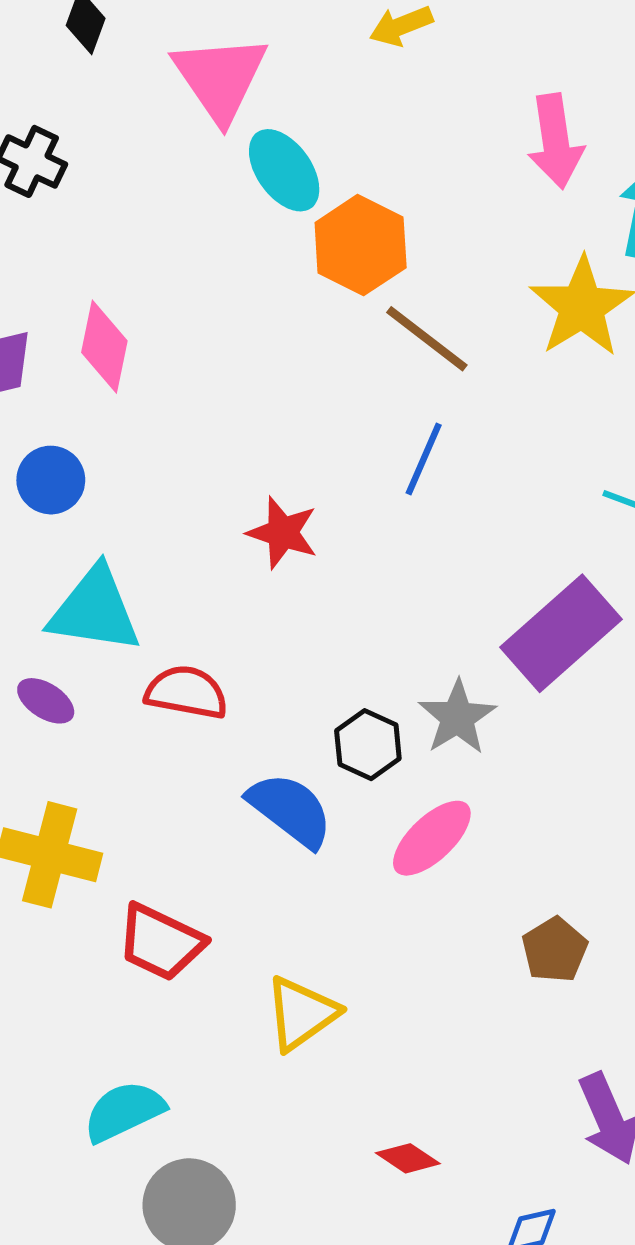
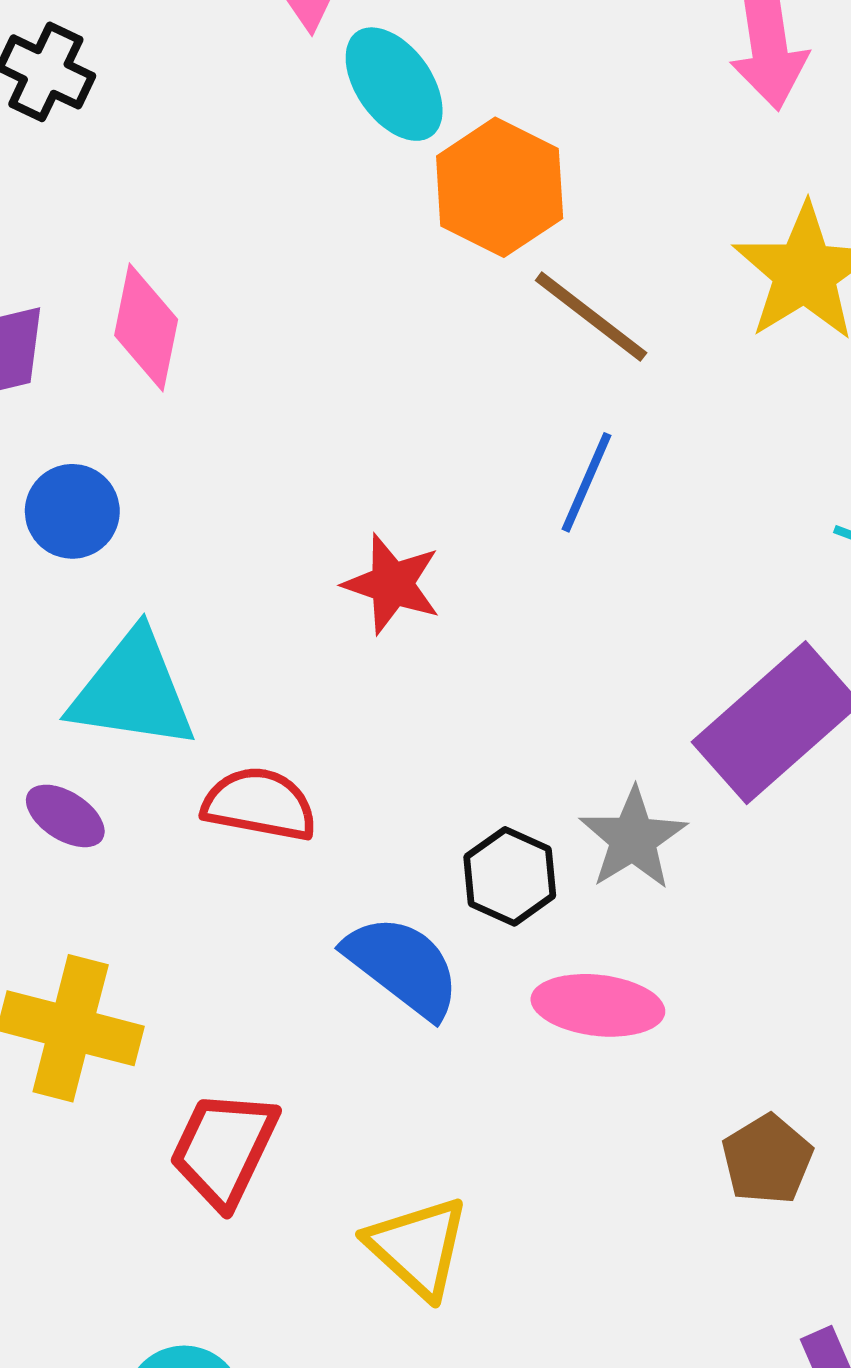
pink ellipse: (432, 838) -> (598, 1005), turned 50
red trapezoid: (161, 942) -> (224, 1149), turned 90
yellow triangle: (301, 1013) -> (418, 1247), turned -42

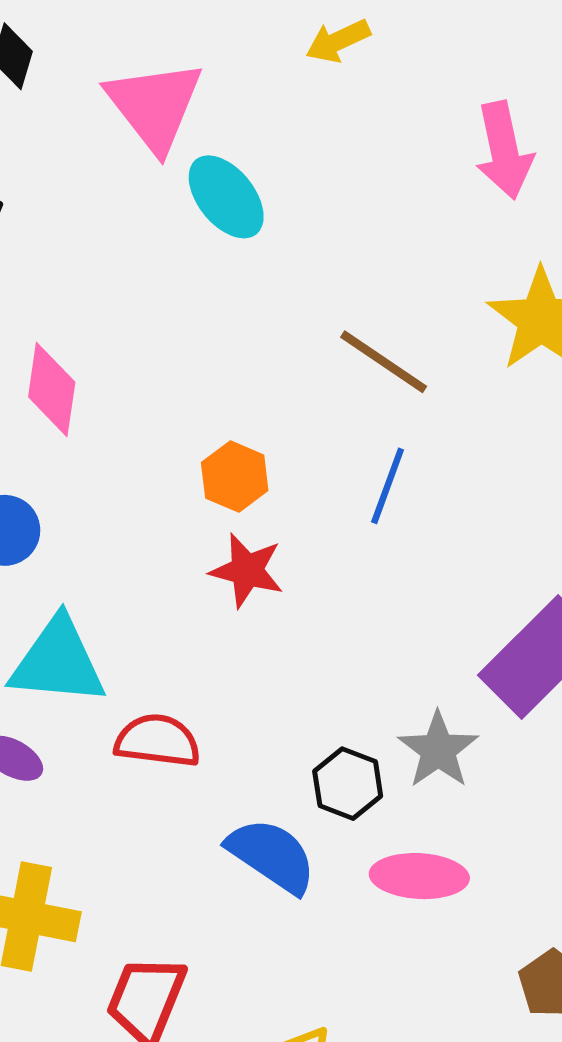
orange hexagon: (500, 187) -> (235, 477), moved, size x0.7

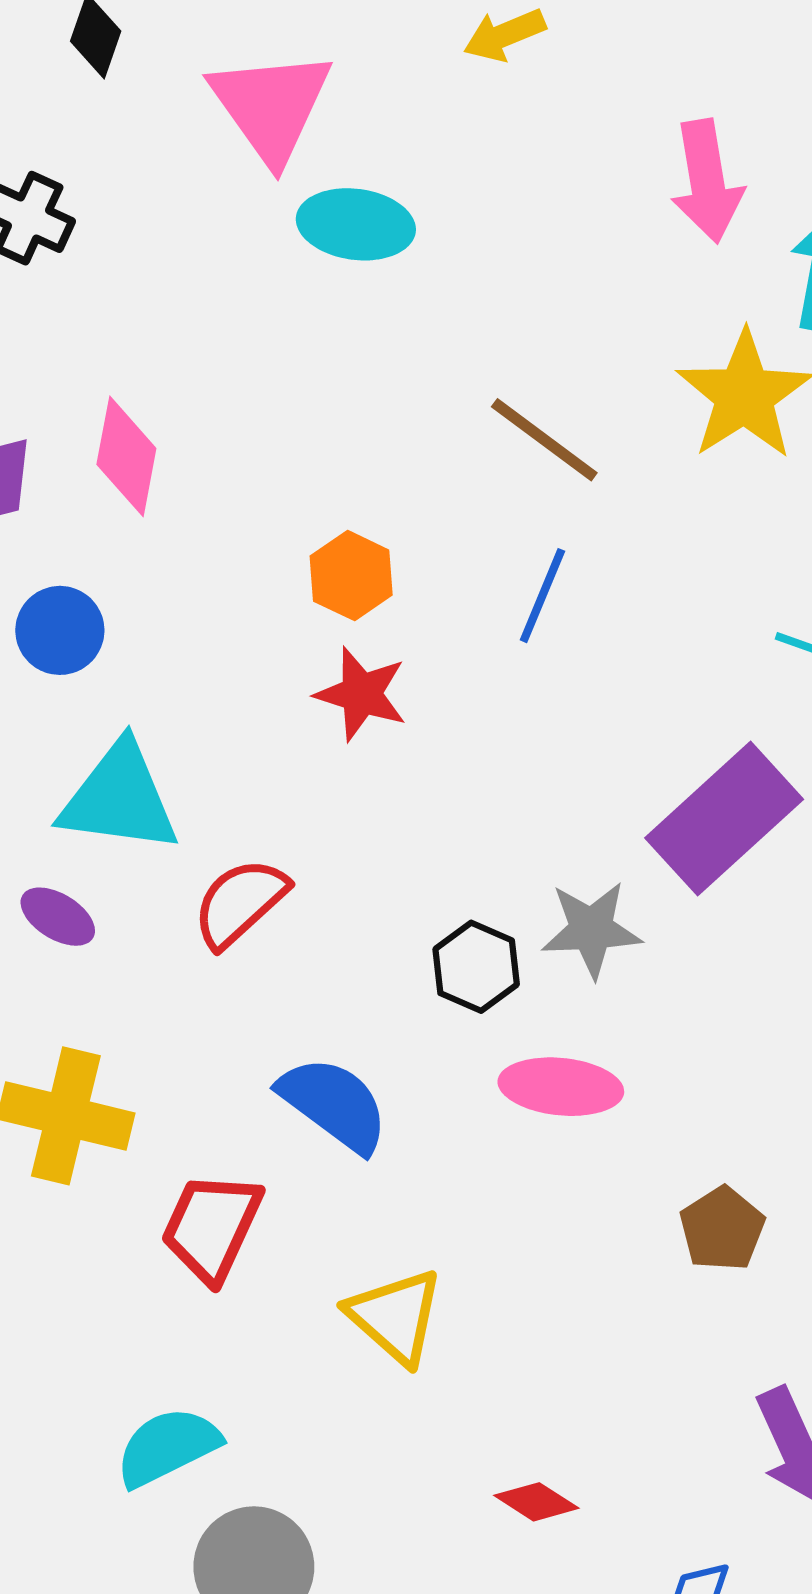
cyan ellipse: (226, 197) -> (356, 224), turned -46
red semicircle: (158, 741) -> (240, 903), turned -52
gray star: (438, 750) -> (591, 930), turned 30
blue semicircle: (272, 856) -> (334, 1104), moved

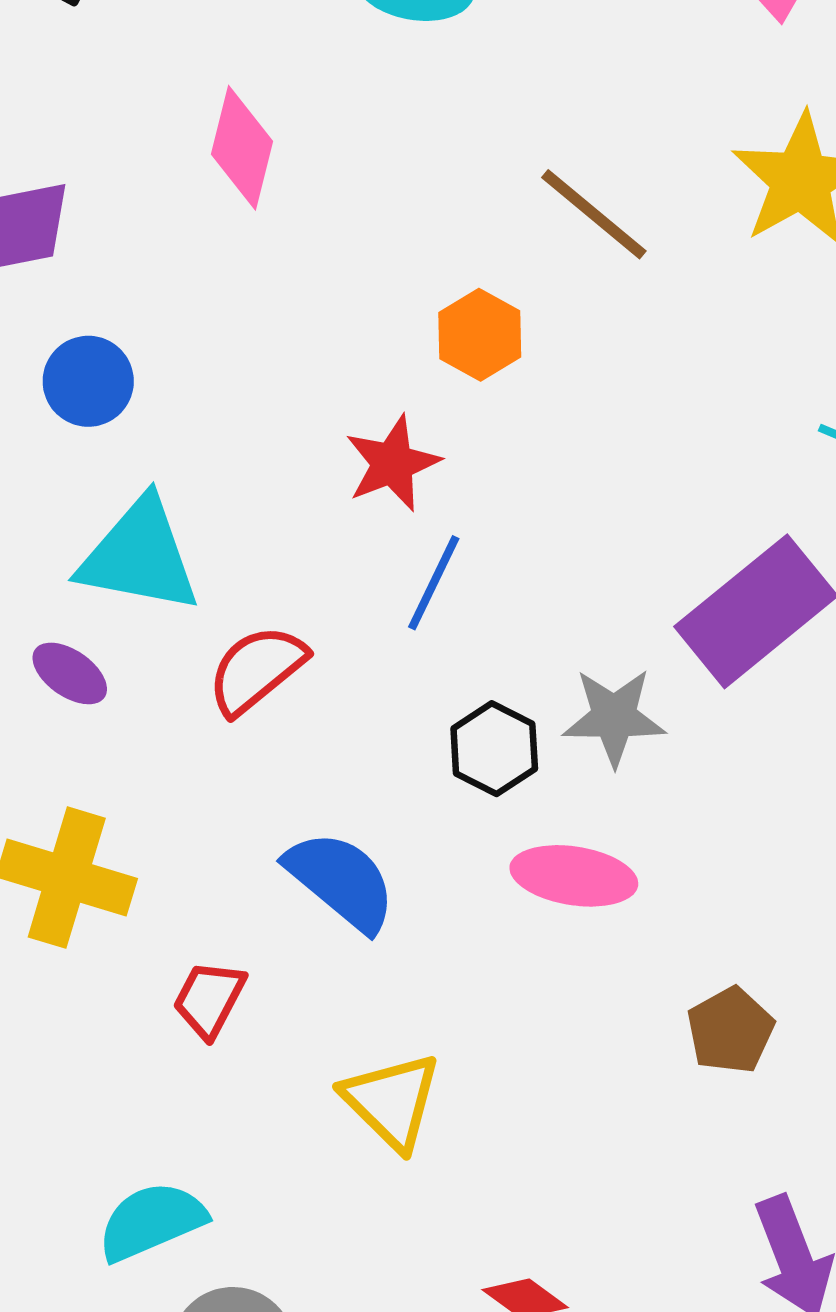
pink diamond: (126, 456) -> (242, 148), moved
orange hexagon: (351, 576) -> (480, 335), moved
blue line: (542, 596) -> (434, 583), moved
red star: (361, 694) -> (392, 463), turned 30
red trapezoid: (212, 1227) -> (209, 999), size x0.7

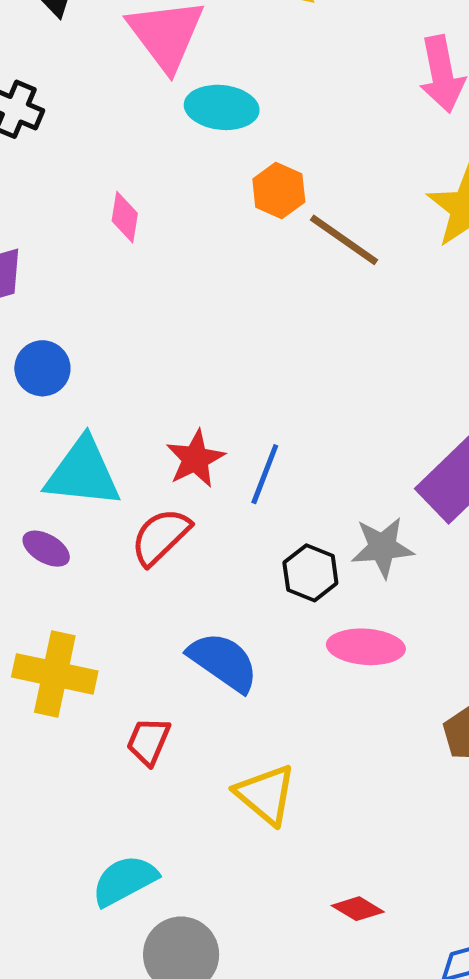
pink diamond: (242, 148) -> (125, 217), size x0.7
orange hexagon: (480, 335) -> (279, 190), moved
red star: (392, 463) -> (195, 459), moved

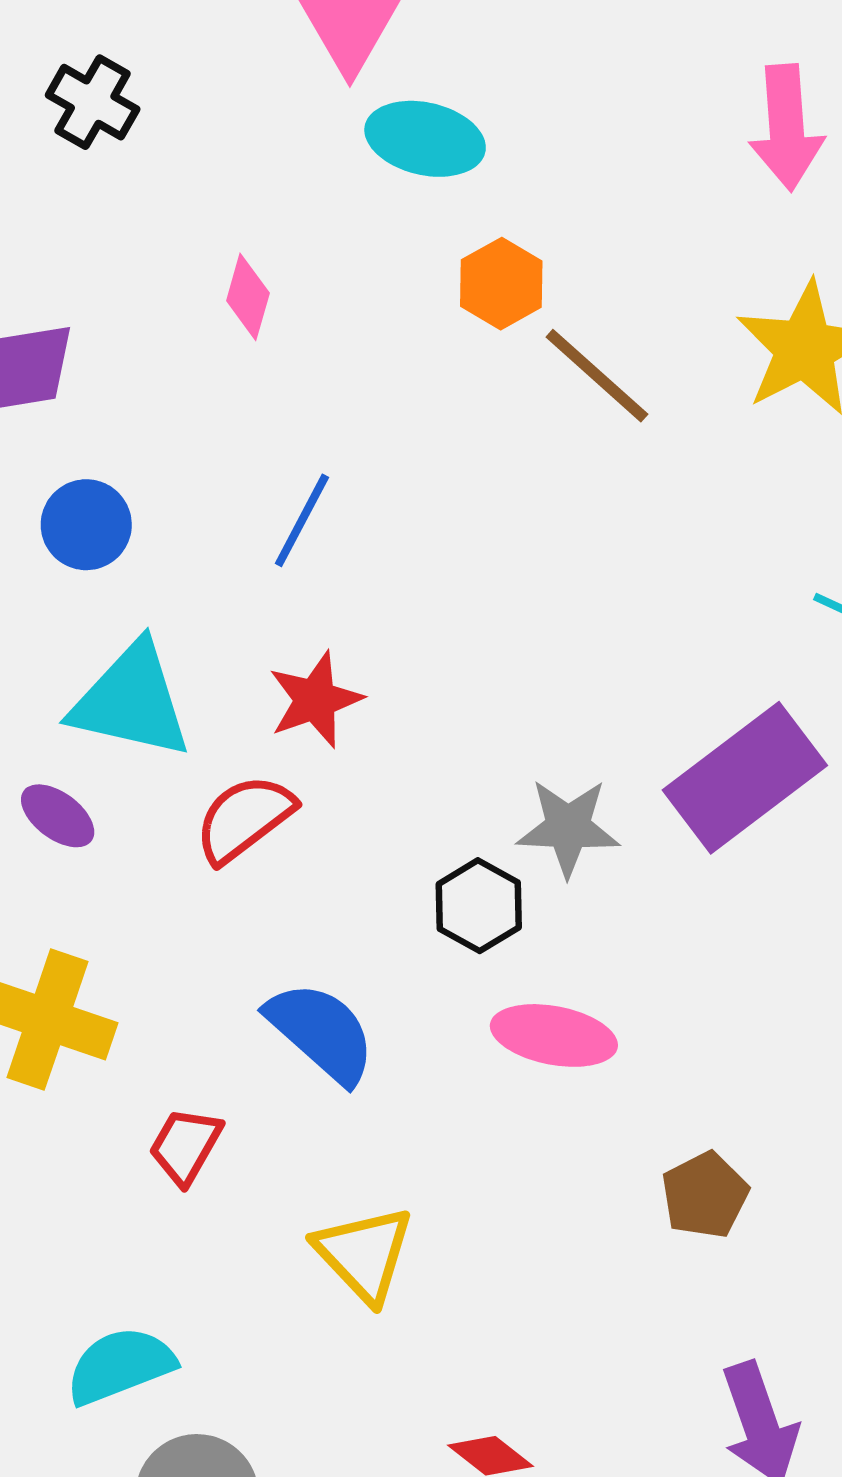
blue line: (265, 474) -> (302, 520), moved
gray star: (382, 547) -> (568, 828), moved

